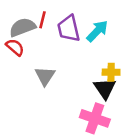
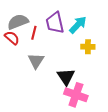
red line: (42, 20) -> (34, 33), moved
yellow cross: (111, 72) -> (88, 47), moved
black triangle: (105, 88) -> (66, 77), moved

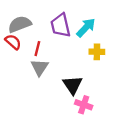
red line: (34, 33) -> (37, 49), moved
pink cross: (76, 95) -> (84, 105), size x0.7

